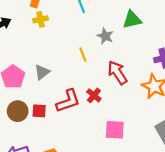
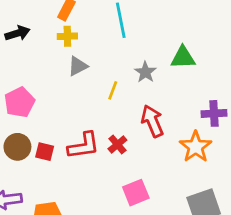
yellow line: (83, 55) -> (113, 90), turned 32
gray triangle: (42, 72) -> (78, 66), moved
pink square: (115, 130) -> (136, 193), turned -36

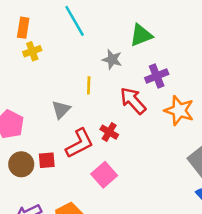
gray triangle: (78, 66) -> (61, 109), moved
purple cross: (214, 113) -> (157, 76), moved
pink square: (136, 193) -> (104, 175), moved

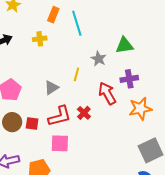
orange rectangle: (23, 28) -> (53, 15), moved
orange star: (179, 110) -> (140, 109), turned 30
pink square: (104, 175) -> (60, 143), moved, turned 30

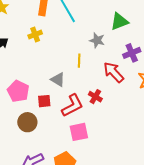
gray triangle: (52, 88) -> (58, 79), turned -42
red square: (32, 123) -> (44, 101), moved

